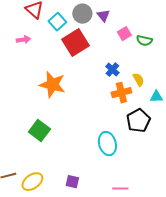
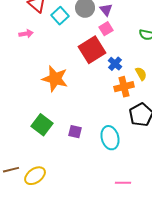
pink square: (124, 34) -> (106, 29), moved
red square: (75, 43) -> (92, 50), moved
purple square: (72, 182) -> (75, 132), moved

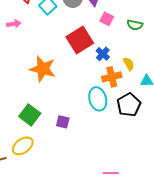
pink square: (106, 29) -> (107, 19), moved, turned -32
cyan ellipse: (110, 138) -> (98, 99), moved
yellow ellipse: (35, 176) -> (23, 146), moved

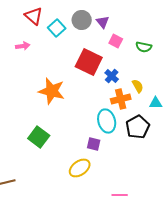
red square: (80, 40) -> (89, 62), turned -32
purple square: (63, 122) -> (94, 144), moved
yellow ellipse: (23, 146) -> (80, 168), moved

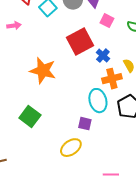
red square: (89, 62) -> (80, 42), turned 36

